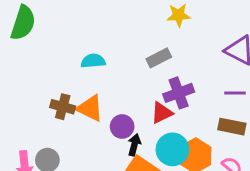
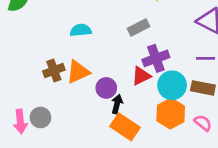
brown cross: (63, 107) -> (54, 71), turned -35
orange triangle: (90, 108) -> (78, 72), turned -50
cyan circle: (172, 149) -> (172, 85), moved

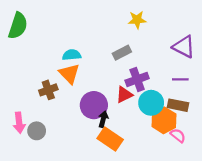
orange triangle: (78, 72) -> (69, 74), moved, turned -50
purple circle: (106, 88) -> (94, 105), size x1.5
orange hexagon: (171, 113) -> (164, 120), moved
pink arrow: (20, 122) -> (19, 123), moved

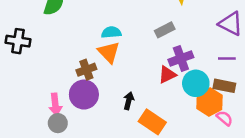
purple circle: (94, 105) -> (84, 95), moved
black arrow: (103, 119) -> (129, 101), moved
gray circle: (37, 131) -> (58, 123), moved

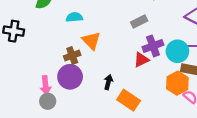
cyan semicircle: (111, 32) -> (74, 17), moved
cyan circle: (196, 83) -> (177, 51), moved

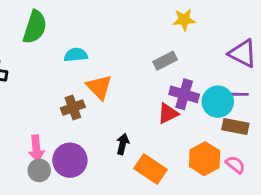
purple cross: (153, 46) -> (184, 94), turned 36
purple circle: (70, 77) -> (70, 160), moved
orange hexagon: (177, 83) -> (205, 159), moved

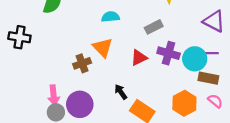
cyan semicircle: (76, 55) -> (110, 17), moved
red triangle: (168, 113) -> (139, 58), moved
black arrow: (123, 144) -> (121, 92), turned -49
pink semicircle: (235, 165) -> (215, 101), moved

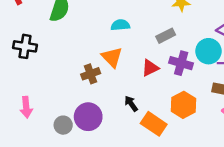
cyan circle: (195, 59) -> (208, 51), moved
pink arrow: (54, 95) -> (26, 107), moved
orange hexagon: (184, 103) -> (183, 105), moved

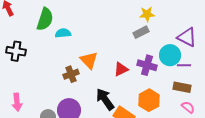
cyan semicircle: (120, 25) -> (63, 33), moved
gray rectangle: (166, 36) -> (141, 32), moved
black arrow: (131, 104) -> (105, 99), size x1.6

